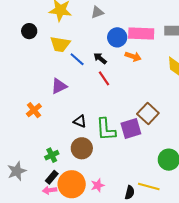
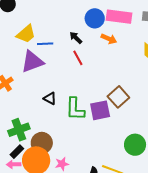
yellow trapezoid: (60, 44) -> (26, 34), moved, turned -55
blue line: (77, 59) -> (45, 44), moved, turned -49
purple triangle: (59, 86) -> (32, 62), size x1.4
brown circle: (82, 148) -> (42, 143), moved
green cross: (52, 155) -> (19, 130), size x1.5

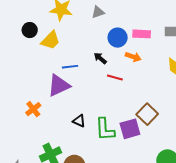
pink rectangle: (119, 17) -> (142, 34), size x0.7
yellow trapezoid: (26, 34) -> (50, 40), moved
red line: (78, 58) -> (115, 78), moved, turned -42

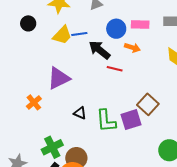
yellow trapezoid: (50, 40) -> (62, 35), moved
black arrow: (100, 58) -> (99, 50), size x1.6
blue line: (70, 67) -> (79, 34), moved

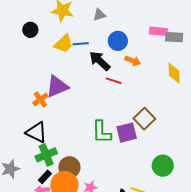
pink rectangle: (140, 25) -> (158, 31), moved
orange cross: (34, 102) -> (40, 99), moved
black triangle: (80, 113) -> (36, 132), moved, size x1.6

